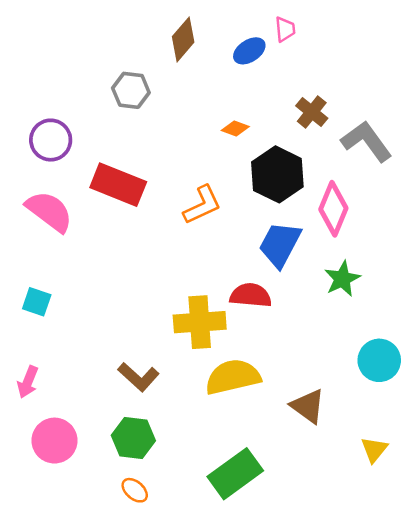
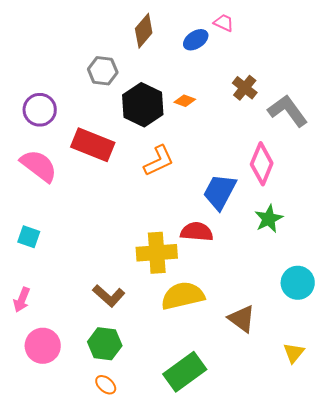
pink trapezoid: (285, 29) -> (224, 23), turned -60
black hexagon: (277, 174) -> (143, 105), moved

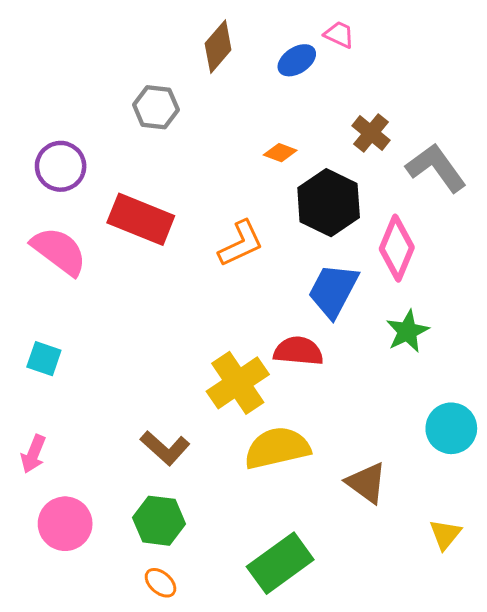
black hexagon: (143, 105) -> (329, 203), moved
yellow cross: (157, 253) -> (238, 383), turned -30

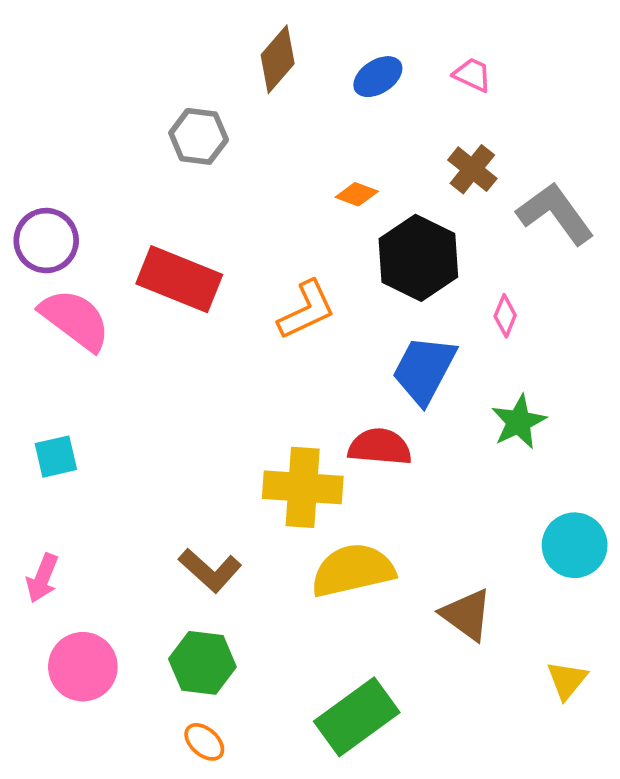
pink trapezoid: (339, 35) -> (472, 75), moved
purple circle: (61, 166) -> (46, 241), moved
pink diamond: (397, 248) -> (505, 316), size x0.5
cyan square: (44, 359) -> (56, 457), turned -32
yellow cross: (238, 383) -> (303, 487), turned 38

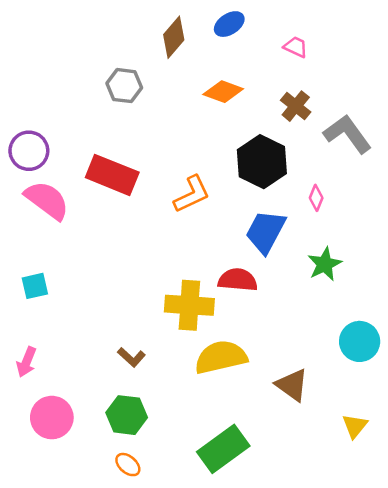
blue ellipse: (378, 77) -> (229, 24), moved
orange diamond: (357, 194) -> (223, 92), moved, size x1.5
brown L-shape: (210, 570) -> (131, 357), size x0.7

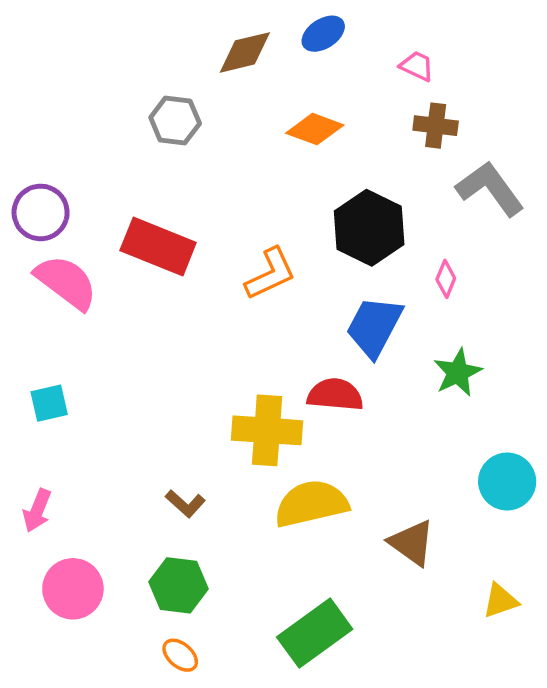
brown diamond: (174, 37) -> (245, 52), turned 36
brown cross: (296, 106) -> (436, 126), moved, turned -32
yellow triangle: (355, 426) -> (500, 601), turned 32

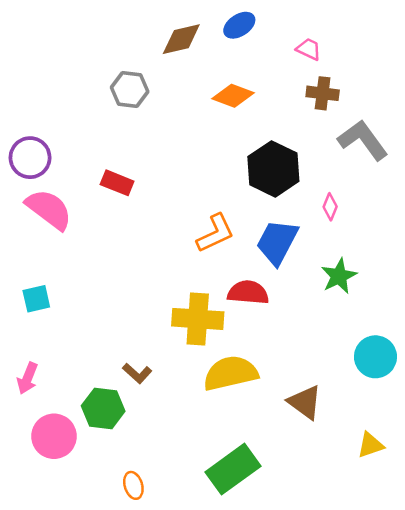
red rectangle: (158, 247) -> (117, 183), size x0.6
orange L-shape: (270, 274) -> (215, 233), moved
green hexagon: (178, 585) -> (103, 409), moved
orange ellipse: (180, 655) -> (133, 485), turned 32

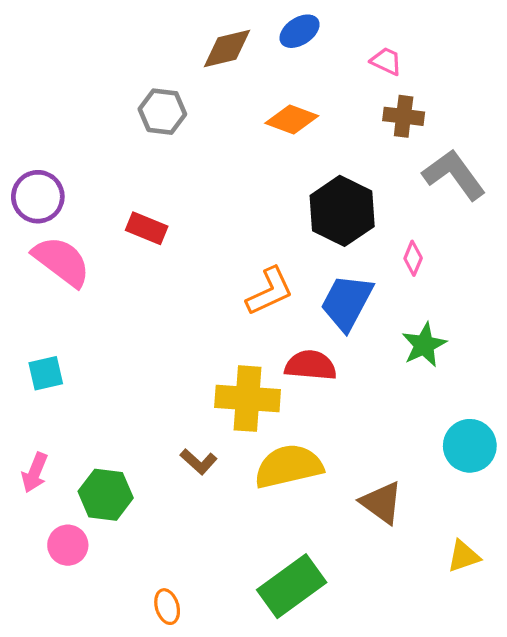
brown L-shape: (137, 373) -> (199, 462), moved
green hexagon: (103, 409) -> (106, 495), moved
pink circle: (54, 436) -> (68, 545), size x0.7

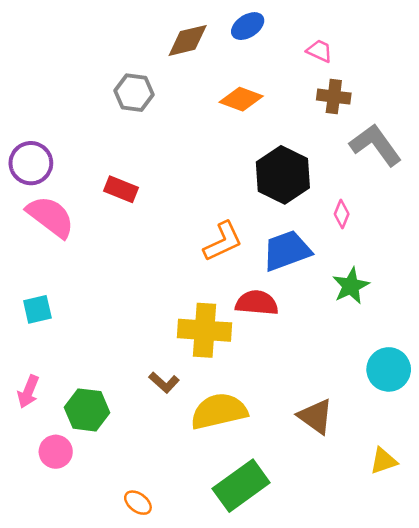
blue trapezoid: (347, 302) -> (287, 251), turned 42
yellow semicircle: (288, 466) -> (219, 411), moved
orange ellipse: (167, 607) -> (138, 503), turned -36

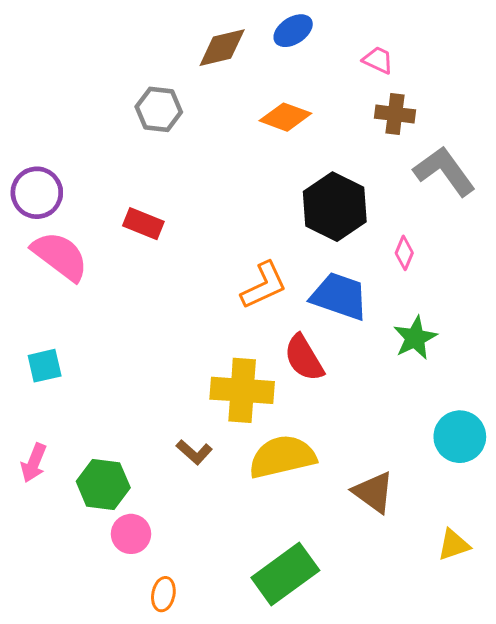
blue trapezoid: (287, 251) -> (339, 296), turned 39
red semicircle: (257, 303) -> (304, 358), turned -126
yellow semicircle: (219, 411) -> (282, 457), moved
pink circle: (56, 452) -> (131, 534), moved
orange ellipse: (138, 503) -> (163, 594), turned 64

